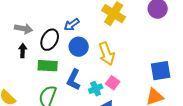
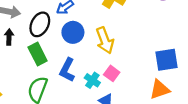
green rectangle: (48, 66) -> (38, 54), turned 60
cyan cross: (96, 89) -> (92, 80), turned -32

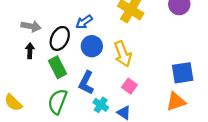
cyan cross: (92, 80) -> (101, 105), moved

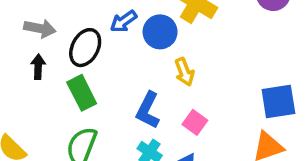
blue circle: (92, 46) -> (160, 32), moved
yellow arrow: (123, 54) -> (184, 72), size x0.7
blue L-shape: (86, 83) -> (148, 110), moved

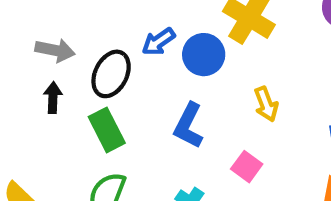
yellow arrow: (184, 72) -> (266, 104), moved
blue L-shape: (148, 110) -> (189, 126), moved

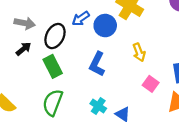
black arrow: (53, 98) -> (23, 49), turned 49
pink square: (247, 167) -> (151, 84), moved

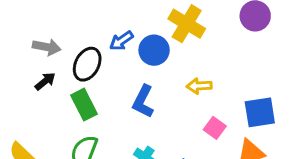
yellow arrow: (139, 52) -> (199, 86), turned 108

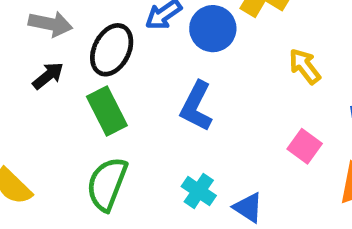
yellow arrow: (199, 86) -> (305, 66), moved, turned 55

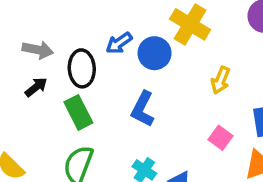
black ellipse: (112, 50) -> (82, 68), turned -30
yellow arrow: (305, 66) -> (220, 80), turned -120

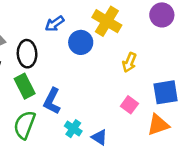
blue arrow: (119, 43) -> (54, 24), moved
blue L-shape: (143, 109) -> (52, 101), moved

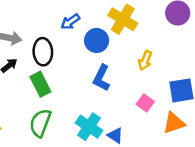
blue L-shape: (52, 101) -> (102, 78), moved
cyan cross: (73, 129) -> (89, 127), size x1.5

